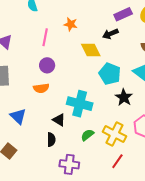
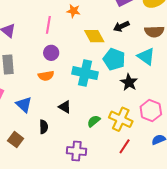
black arrow: (110, 34) -> (121, 26), moved
cyan cross: (80, 104) -> (85, 73), moved
black semicircle: (51, 140) -> (44, 127), moved

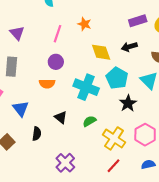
green semicircle: (94, 121) -> (89, 121), moved
purple cross: (76, 151) -> (65, 163), turned 30

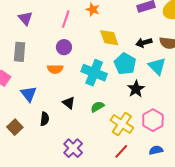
black arrow: (129, 47) -> (144, 43), moved

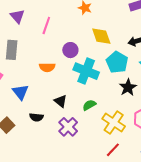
pink line: (66, 19) -> (46, 26), moved
purple circle: (64, 47) -> (70, 50), moved
black semicircle: (45, 119) -> (36, 117), turned 88
purple cross: (73, 148) -> (68, 127), moved

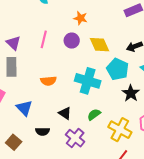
purple triangle: (17, 16) -> (13, 43), moved
purple circle: (70, 50) -> (72, 41), moved

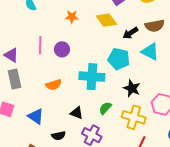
purple circle: (72, 41) -> (62, 49), moved
yellow diamond: (99, 45) -> (106, 20), moved
black star: (131, 93) -> (132, 88), moved

